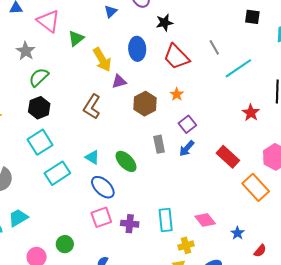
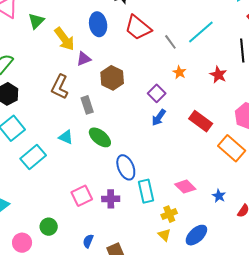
gray line: (214, 47) -> (170, 42), moved
orange star: (177, 94) -> (179, 72), moved
gray rectangle: (159, 144) -> (87, 105), moved
blue ellipse: (103, 187) -> (126, 167), moved, turned 30

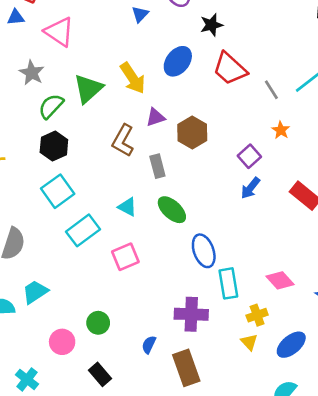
green triangle: (36, 21) -> (88, 89), moved, size x1.4
blue ellipse: (98, 24) -> (178, 61), turned 45
purple triangle: (84, 59) -> (155, 117), moved
pink square: (82, 196) -> (125, 257), moved
purple cross: (111, 199) -> (191, 314), moved, size x1.4

